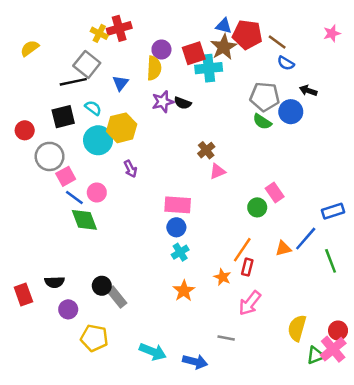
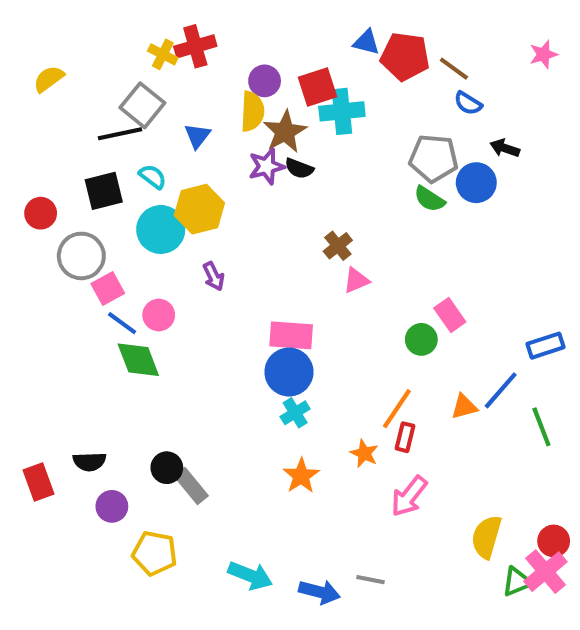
brown star: (224, 47) -> (285, 132), moved
blue circle: (176, 227) -> (289, 372), size x1.5
gray line: (226, 338) -> (370, 580), moved

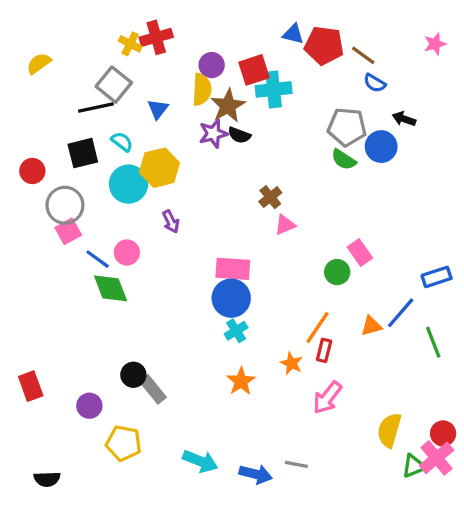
pink square: (108, 289) -> (68, 231), moved
black semicircle: (89, 462) -> (47, 479), moved

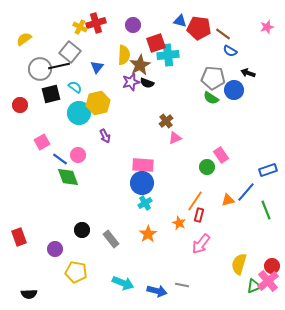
purple circle: (212, 65) -> (133, 25), moved
gray circle: (65, 205) -> (40, 69), moved
gray rectangle: (153, 389) -> (111, 239), moved

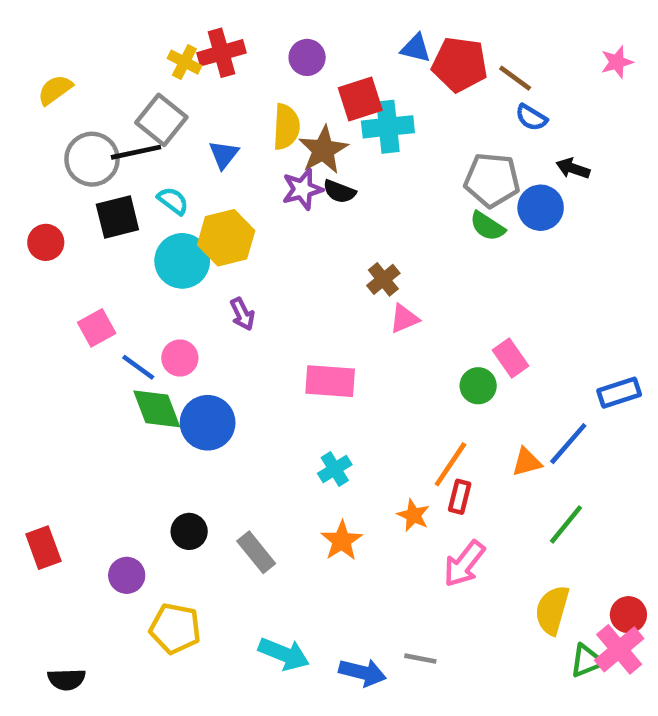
blue circle: (142, 183) -> (208, 423), moved
green line: (266, 210) -> (566, 524), moved, turned 60

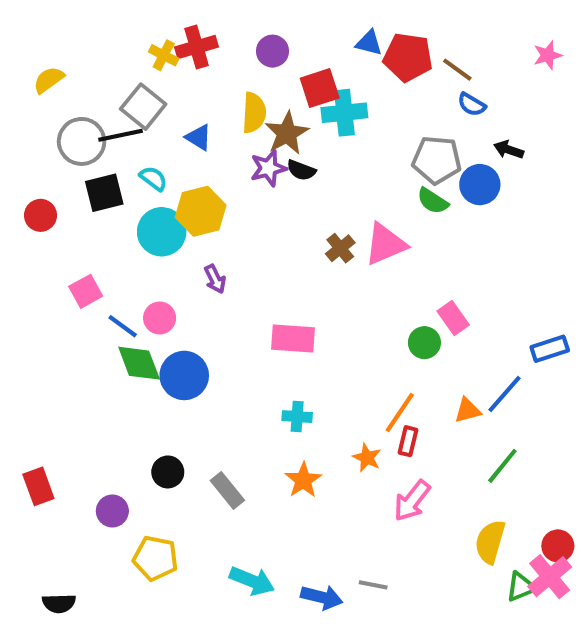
blue triangle: (224, 155) -> (199, 137), turned -36
pink triangle: (404, 319) -> (385, 244), moved, size x1.6
cyan cross: (335, 469) -> (297, 417), turned 36

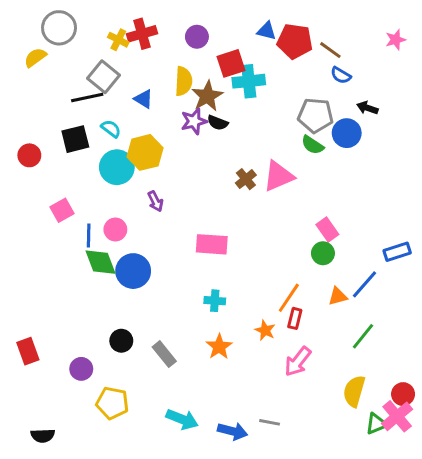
gray circle: (82, 141) -> (59, 28), moved
blue line: (123, 326) -> (89, 235), turned 55
green circle: (424, 343) -> (323, 253), moved

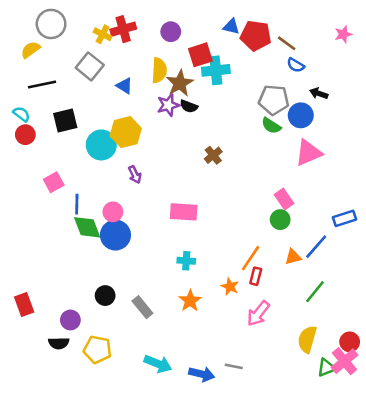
black line: (87, 98) -> (42, 84), moved
cyan semicircle: (111, 129) -> (21, 114), moved
pink triangle: (278, 176) -> (308, 153), moved
pink circle: (115, 230) -> (113, 212), moved
black semicircle: (43, 436) -> (59, 343), moved

